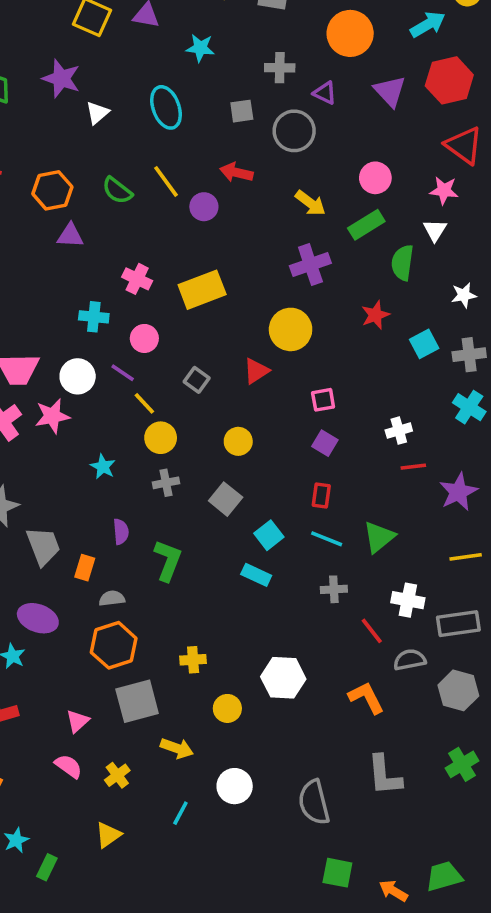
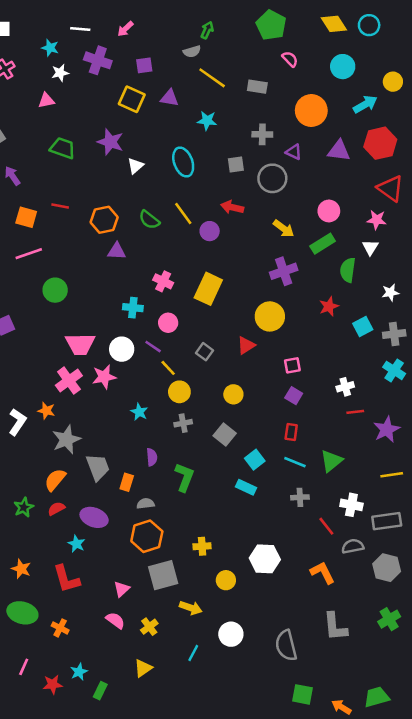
purple triangle: (390, 91) -> (339, 151), turned -40
yellow rectangle: (202, 290) -> (208, 289), turned -44

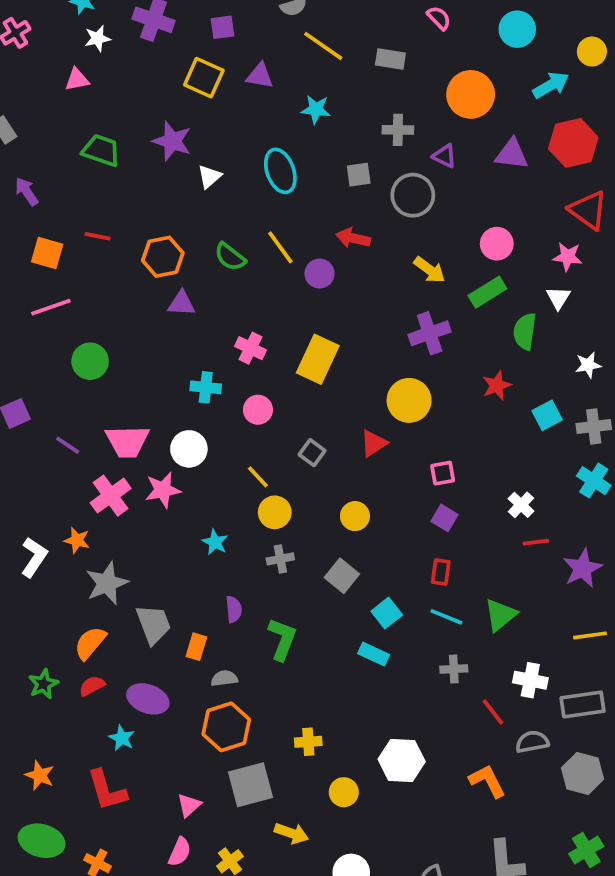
purple line: (153, 347) -> (68, 445), moved
white cross: (345, 387) -> (521, 505), turned -30
pink semicircle: (115, 620) -> (180, 852), turned 78

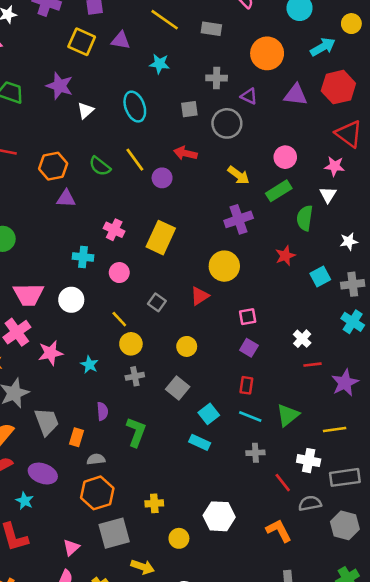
pink star: (163, 490) -> (51, 353), moved
yellow line: (590, 635) -> (335, 429), moved

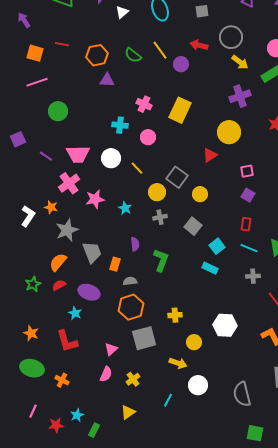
gray circle: (227, 123) -> (231, 37), moved
gray square: (157, 302) -> (177, 177), moved, size x1.5
yellow line: (119, 319) -> (137, 168), moved
yellow arrow: (143, 567) -> (178, 363), moved

